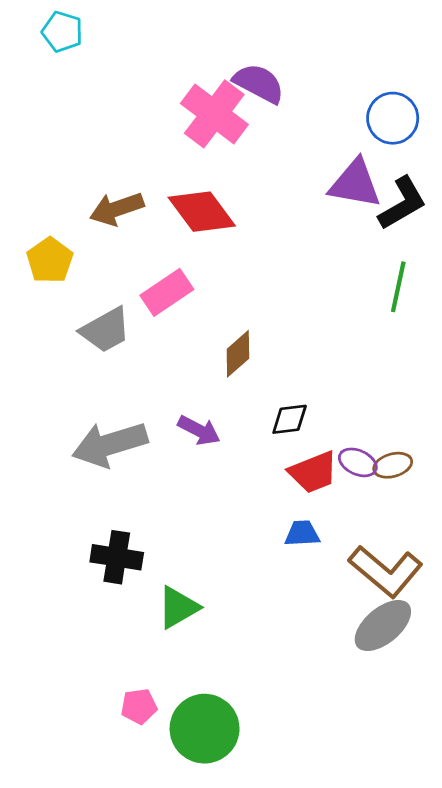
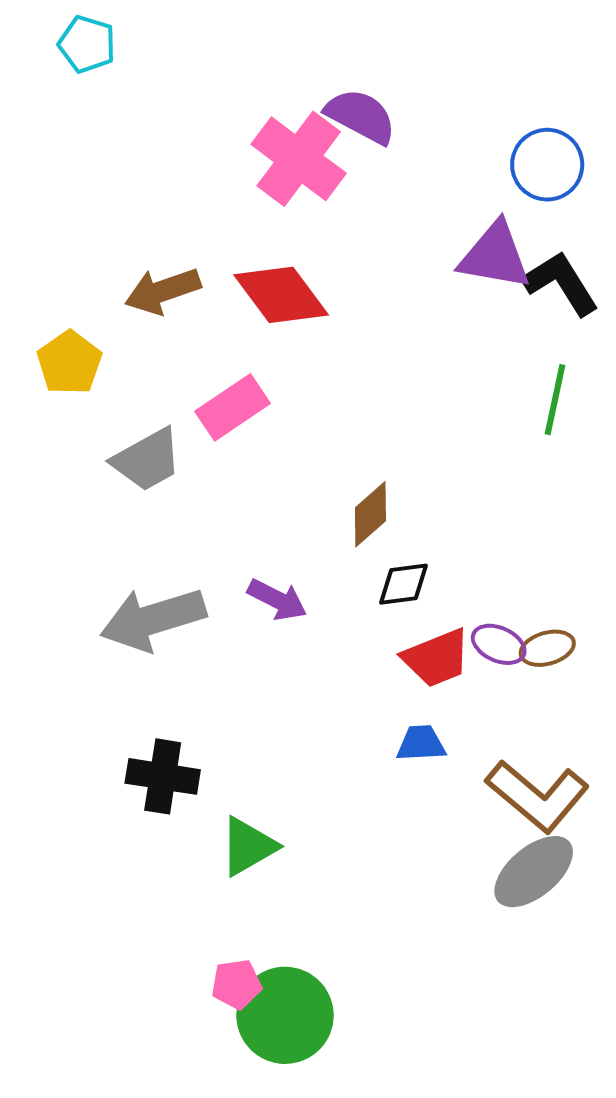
black L-shape: (402, 203) -> (561, 283), turned -92
brown diamond: (238, 354) -> (370, 514), moved
pink pentagon: (139, 706) -> (236, 984), moved

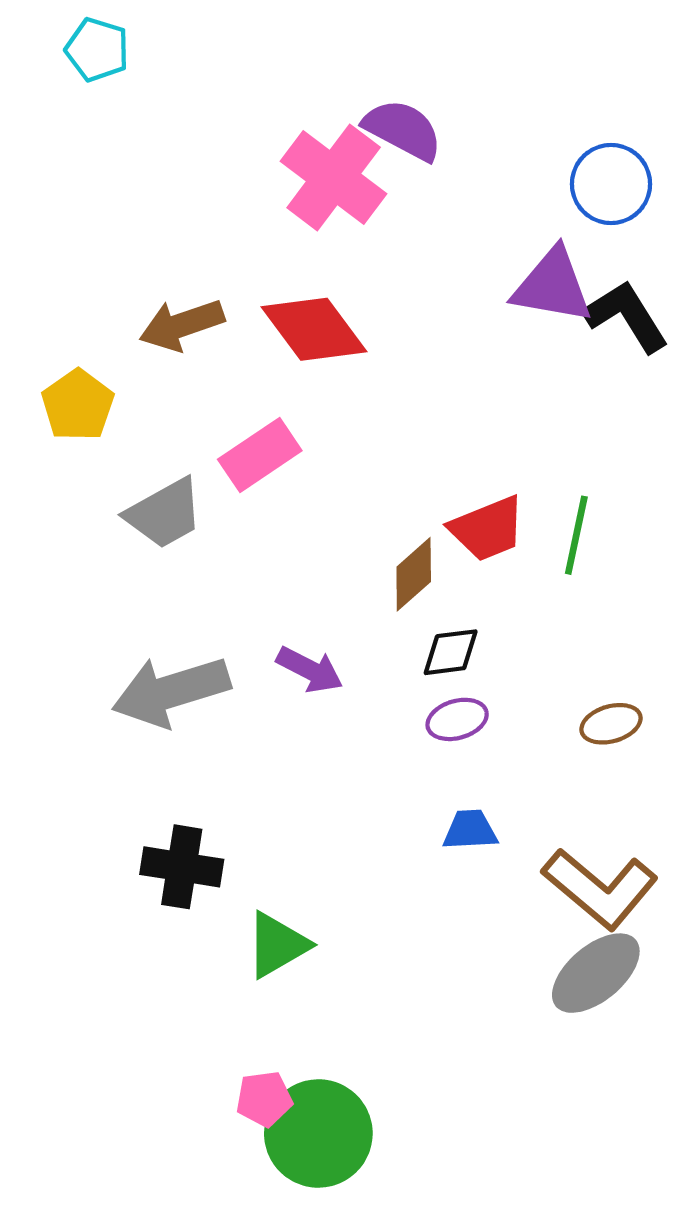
green line: (555, 400) -> (576, 535), moved
purple ellipse: (499, 644) -> (457, 719), moved, turned -40
red trapezoid: (437, 658) -> (487, 529), moved

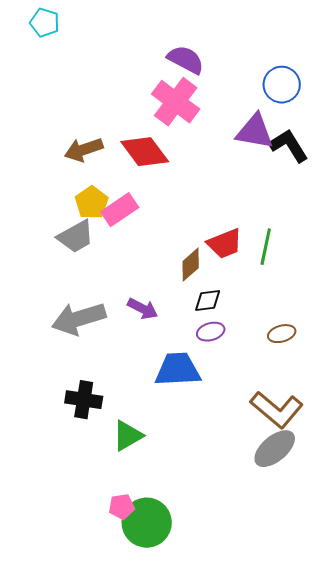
pink cross: (334, 177) -> (176, 102), moved
yellow pentagon: (78, 405) -> (92, 203), moved
blue trapezoid: (470, 830) -> (178, 370), moved, size x1.8

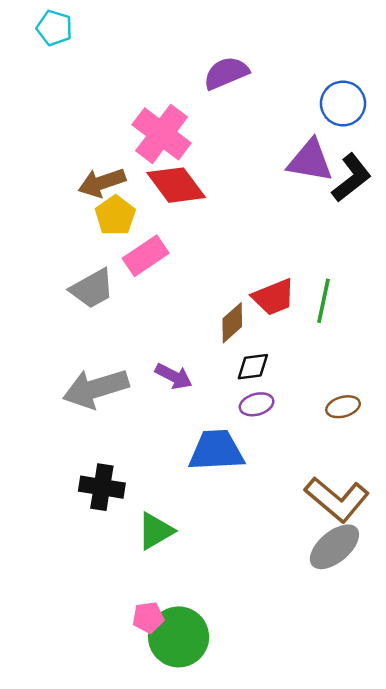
purple semicircle: (186, 60) -> (226, 73), turned -51
pink cross: (176, 102) -> (162, 134), moved
black L-shape: (289, 146) -> (352, 178), turned 84
yellow pentagon: (92, 203) -> (115, 216), moved

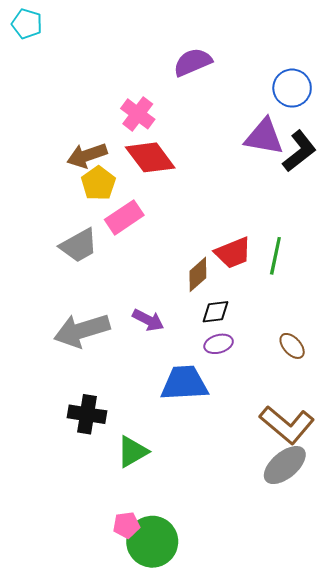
cyan pentagon: (54, 28) -> (27, 24), moved
pink cross: (162, 134) -> (138, 114), size x0.7
brown ellipse: (343, 407) -> (292, 346), turned 64

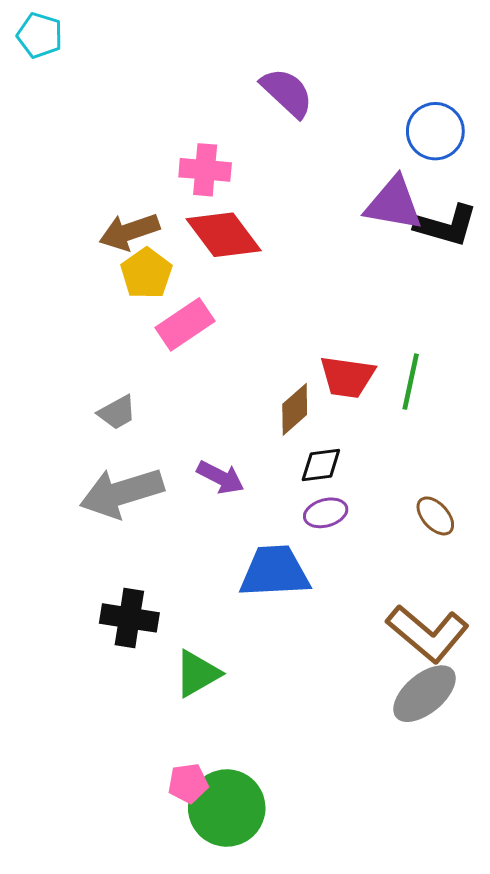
purple semicircle: (193, 62) -> (287, 93), turned 66
pink cross: (138, 114) -> (205, 170), turned -32
black L-shape: (299, 151) -> (446, 225), turned 54
gray trapezoid: (79, 245) -> (117, 412), moved, size x0.7
red trapezoid: (233, 253) -> (347, 377), turned 30

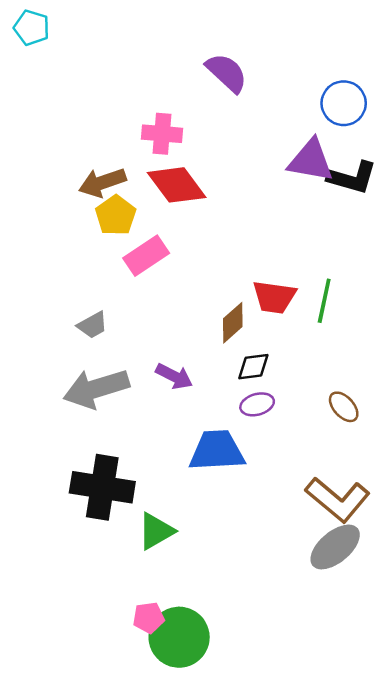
black cross: (129, 618) -> (102, 487), size x1.4

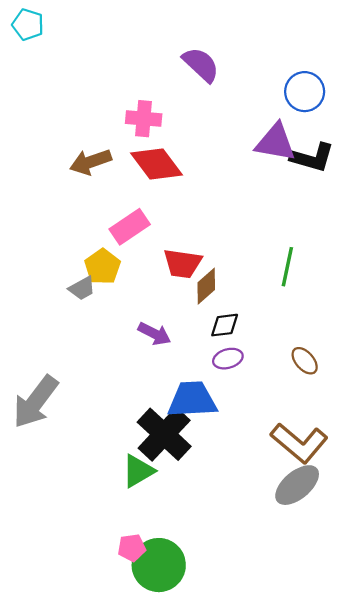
yellow pentagon: (116, 215) -> (103, 267), moved
red trapezoid: (274, 297) -> (182, 263), moved
gray arrow: (96, 389) -> (35, 402), moved, turned -36
black cross: (102, 487) -> (164, 434), moved, turned 34

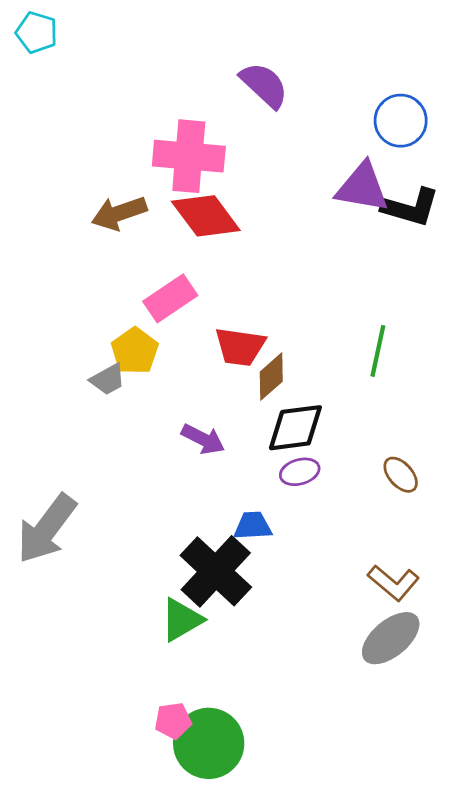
pink cross: (144, 119) -> (189, 156), size x1.5
black diamond: (225, 325) -> (295, 428), size x1.5
blue trapezoid: (192, 400) -> (253, 526), size x0.6
brown L-shape: (299, 443) -> (394, 583), size x0.7

